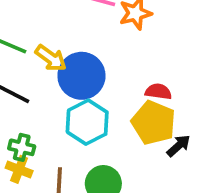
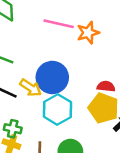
yellow arrow: (51, 58) -> (31, 88), moved

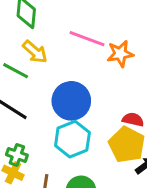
yellow arrow: (31, 88) -> (35, 52), moved

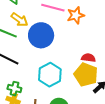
blue circle: (71, 101) -> (41, 35), moved

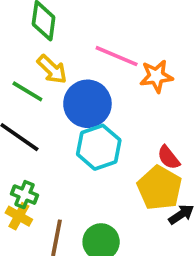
red semicircle: (88, 58) -> (169, 158), turned -144
cyan hexagon: (50, 75) -> (99, 147), moved

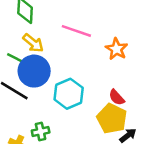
orange star: (156, 76) -> (116, 49), moved, turned -30
blue circle: (87, 104) -> (34, 71), moved
green cross: (24, 195) -> (41, 132), moved, turned -30

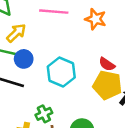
yellow arrow: (33, 43) -> (16, 33), turned -70
blue circle: (34, 71) -> (24, 59), size x0.6

